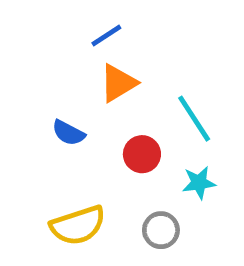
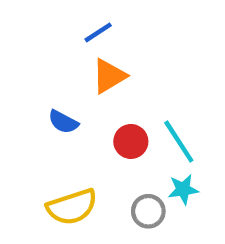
cyan line: (194, 119) -> (179, 141), moved
cyan star: (199, 183) -> (183, 189), moved

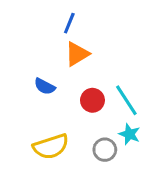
blue line: (98, 32) -> (69, 23), turned -35
cyan star: (183, 189) -> (129, 134), turned 30

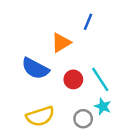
blue line: (69, 23) -> (88, 22), moved
blue semicircle: (45, 86) -> (35, 68), size x1.6

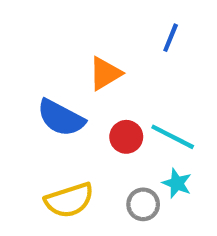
blue line: (88, 22) -> (171, 38), moved
cyan line: (100, 79) -> (173, 137), turned -30

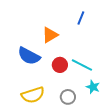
cyan star: (177, 183) -> (93, 87), moved

